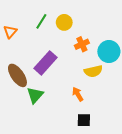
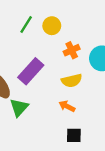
yellow semicircle: (93, 71) -> (72, 81), moved
orange arrow: (78, 94) -> (67, 106), turned -32

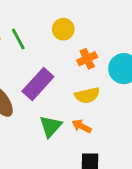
green line: (26, 25) -> (18, 39), moved, turned -60
green triangle: (19, 107) -> (51, 126), moved

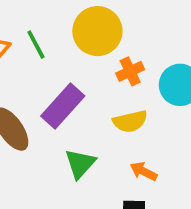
yellow circle: (63, 29) -> (97, 31), size x1.6
orange arrow: (82, 126) -> (144, 171), moved

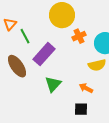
green line: (36, 45) -> (25, 36), moved
yellow semicircle: (130, 121) -> (97, 65), moved

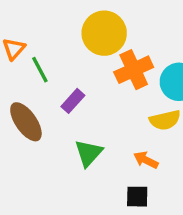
orange cross: (79, 36) -> (134, 70), size x1.5
purple rectangle: (44, 54) -> (73, 101), size x0.6

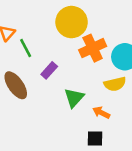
green triangle: (89, 153) -> (74, 98), moved

